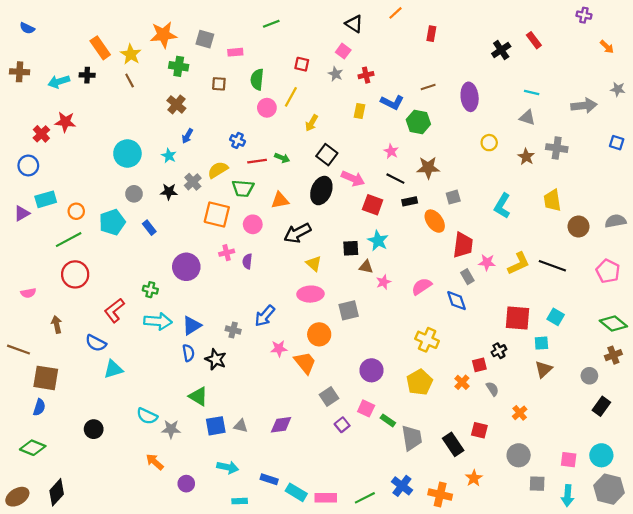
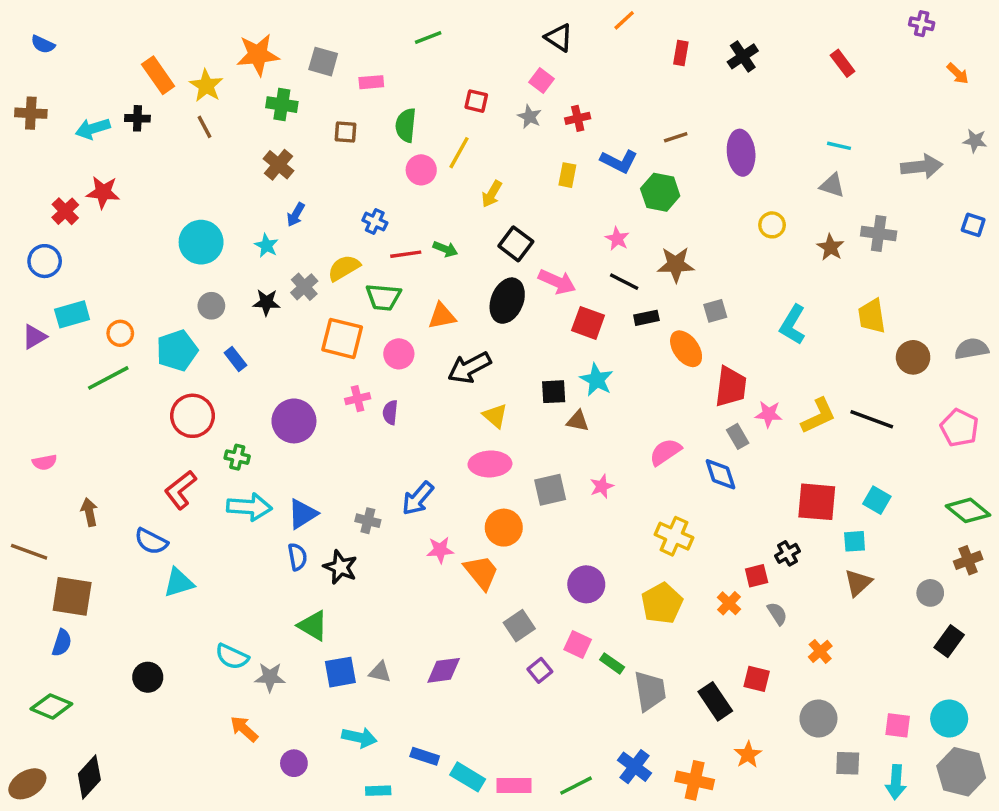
black cross: (501, 50) -> (743, 56), moved
red circle: (75, 274) -> (192, 416), moved
pink star: (383, 282) -> (602, 486), moved

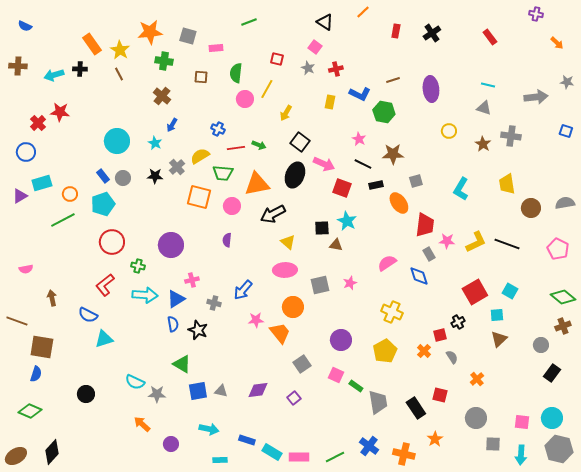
orange triangle: (442, 316) -> (257, 184), size x1.5
blue rectangle: (235, 359) -> (103, 176), moved
pink cross: (358, 399) -> (192, 280), moved
red square: (817, 502) -> (475, 292), turned -35
purple square: (540, 670) -> (294, 398), moved

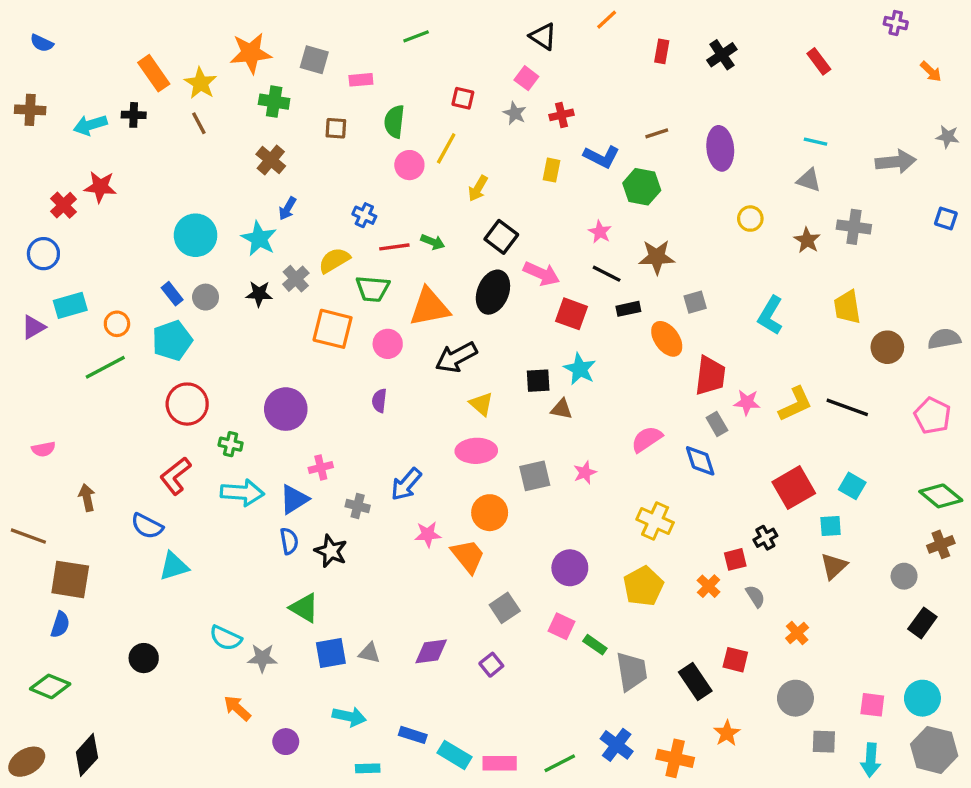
cyan star: (155, 143) -> (259, 239), size x1.5

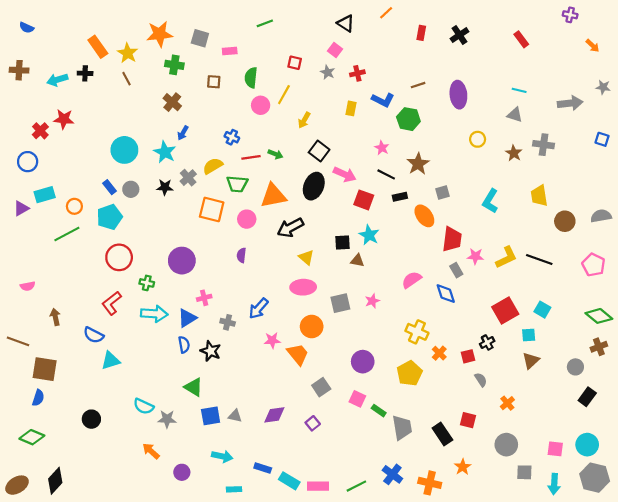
brown star: (657, 257) -> (418, 164), turned -30
orange cross: (709, 586) -> (439, 353), moved

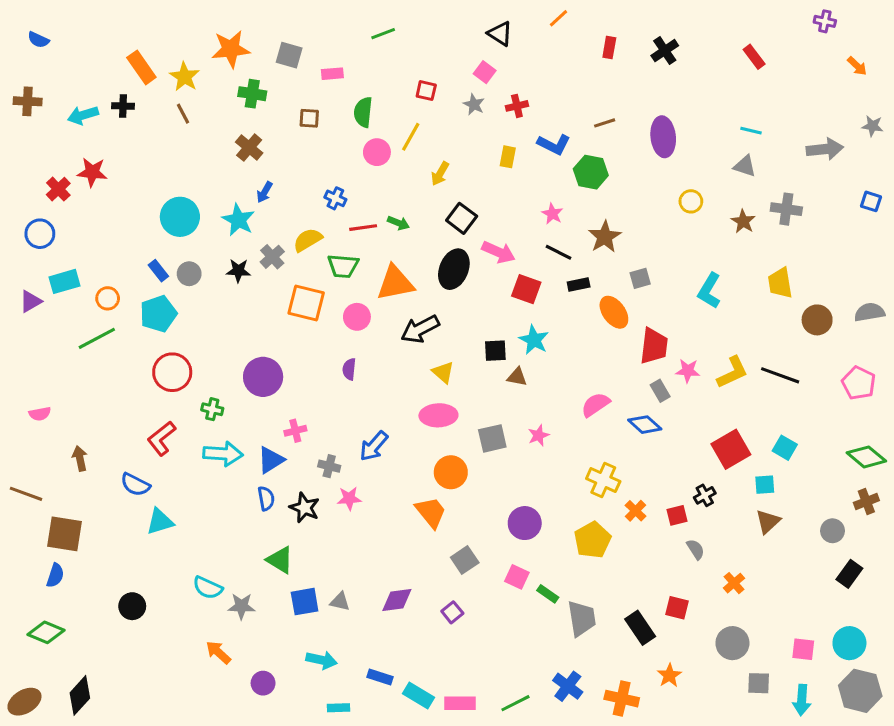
blue diamond: (446, 294) -> (645, 425), turned -30
pink star: (272, 340) -> (349, 498), moved

